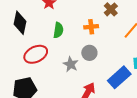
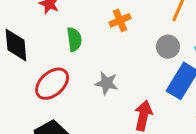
gray circle: (89, 53) -> (168, 47), moved

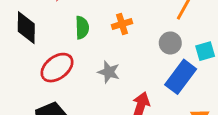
orange cross: (120, 20) -> (122, 24), moved

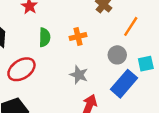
gray star: (109, 72) -> (79, 75), moved

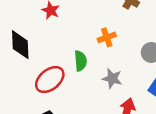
green semicircle: (45, 37) -> (80, 61), moved

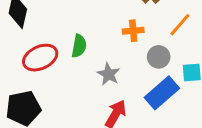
orange cross: (107, 37) -> (133, 31), moved

